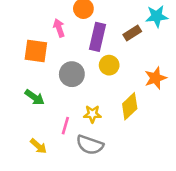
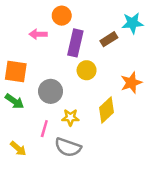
pink arrow: (59, 28) -> (38, 34), turned -70
orange square: (36, 51) -> (16, 71), moved
gray circle: (72, 74) -> (51, 91), moved

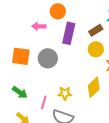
yellow circle: (87, 70) -> (96, 49), moved
gray circle: (51, 91) -> (48, 58), moved
green arrow: (15, 101) -> (20, 92), moved

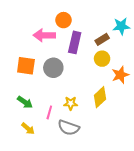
pink arrow: (39, 26) -> (44, 35), size x1.5

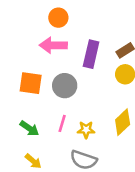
orange circle: (63, 20) -> (58, 18), moved
pink line: (49, 112) -> (62, 123), moved

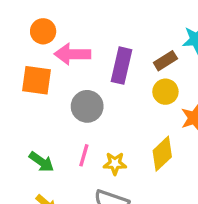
orange circle: (58, 18) -> (43, 31), moved
orange square: (31, 83) -> (37, 80), moved

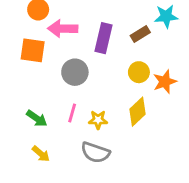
yellow circle: (165, 92) -> (139, 72), moved

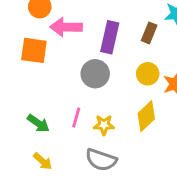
brown rectangle: (140, 34) -> (149, 33), turned -36
gray circle: (75, 72) -> (95, 74), moved

